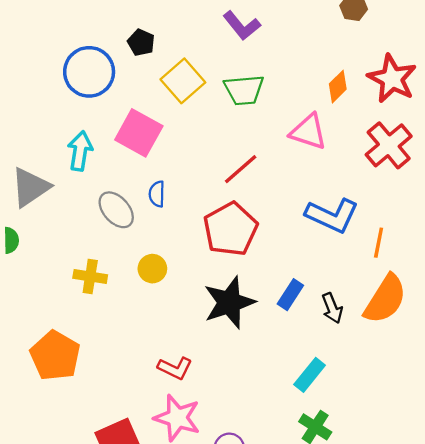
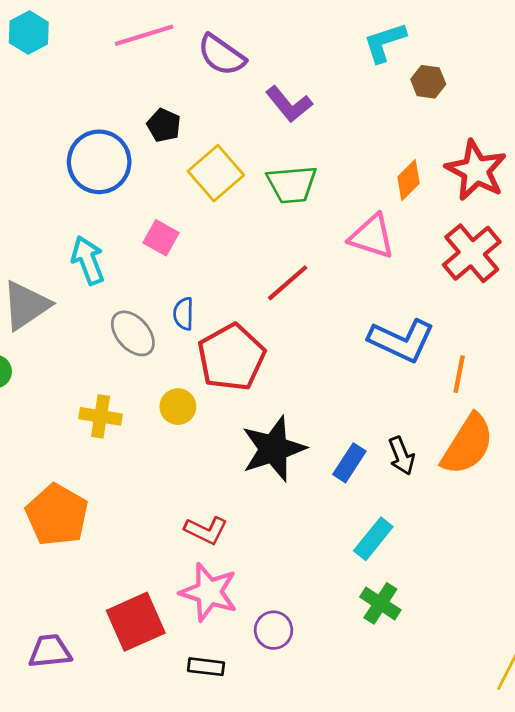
pink square: (139, 133) -> (161, 238), size x0.6
cyan arrow: (80, 151) -> (88, 260), turned -30
red pentagon: (230, 229) -> (231, 357), moved
blue rectangle: (290, 295) -> (349, 463), moved

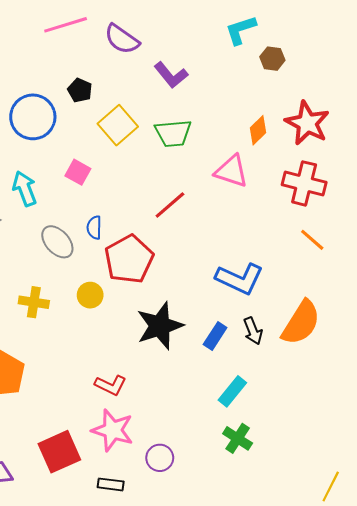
red cross: (472, 253) -> (304, 183), turned -36
blue L-shape: (401, 340) -> (240, 279), moved
orange line: (459, 374) -> (312, 240), moved, turned -60

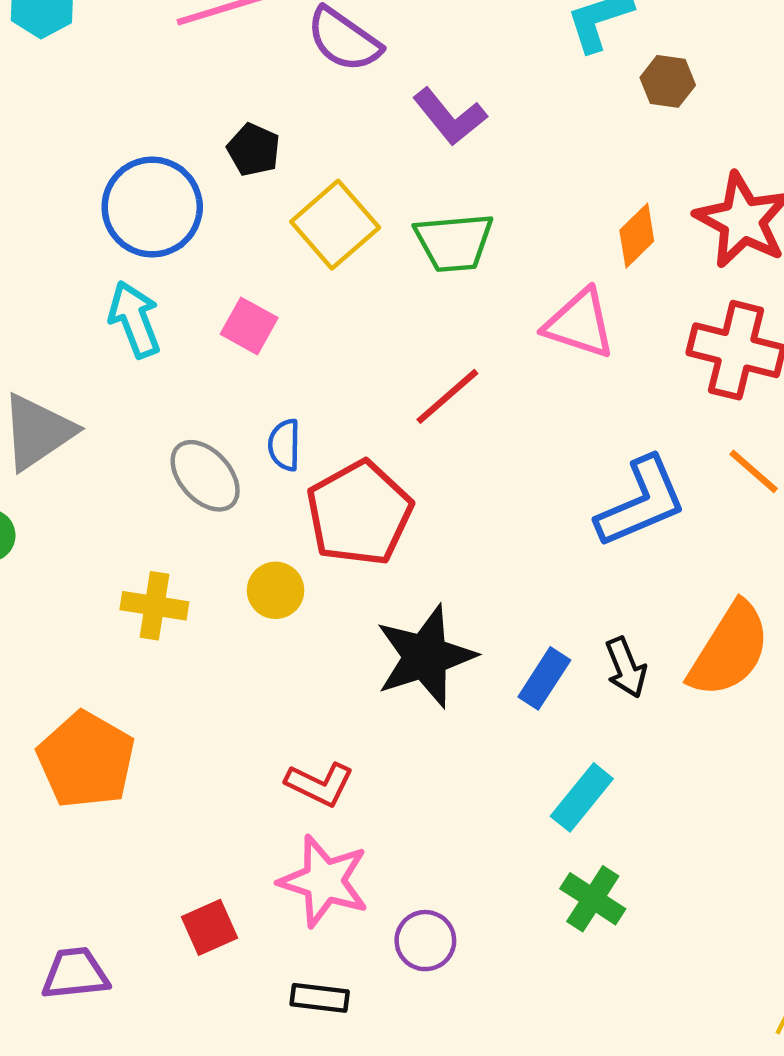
cyan arrow: (25, 189) -> (135, 319), moved
blue L-shape: (240, 279) -> (641, 502), moved, turned -48
red square: (59, 452) -> (209, 927), size x0.6

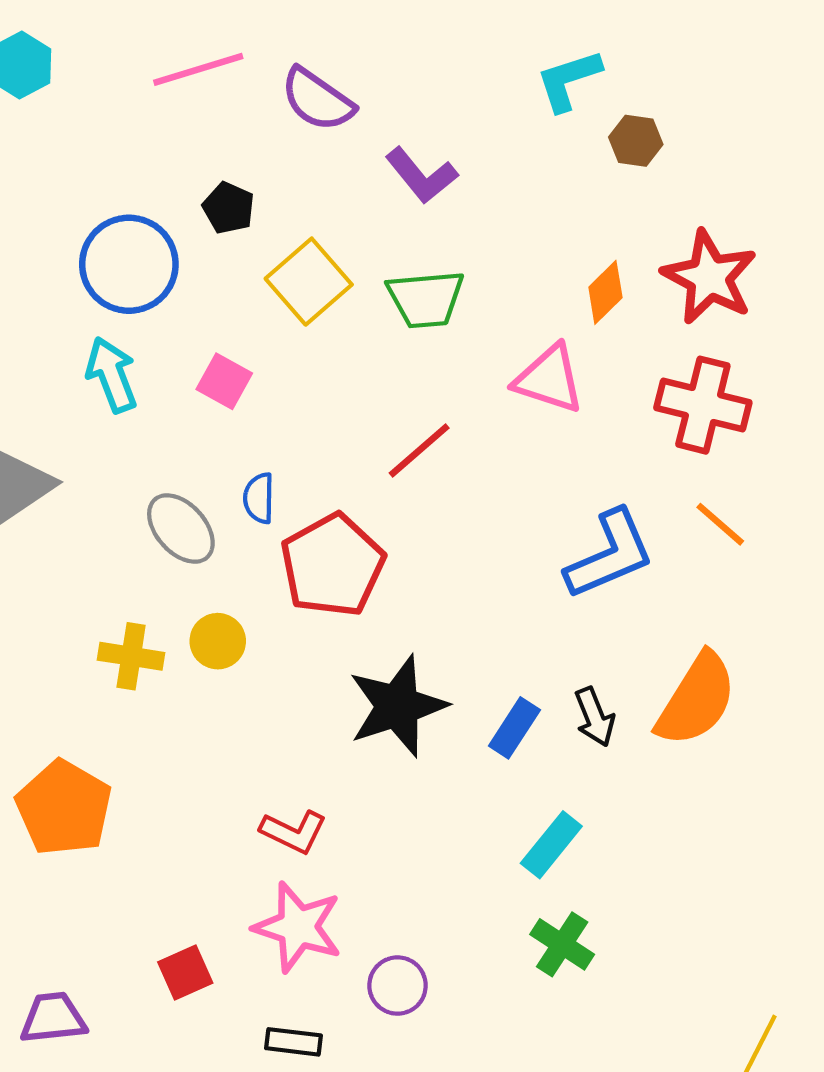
yellow circle: (276, 590) -> (218, 641), moved

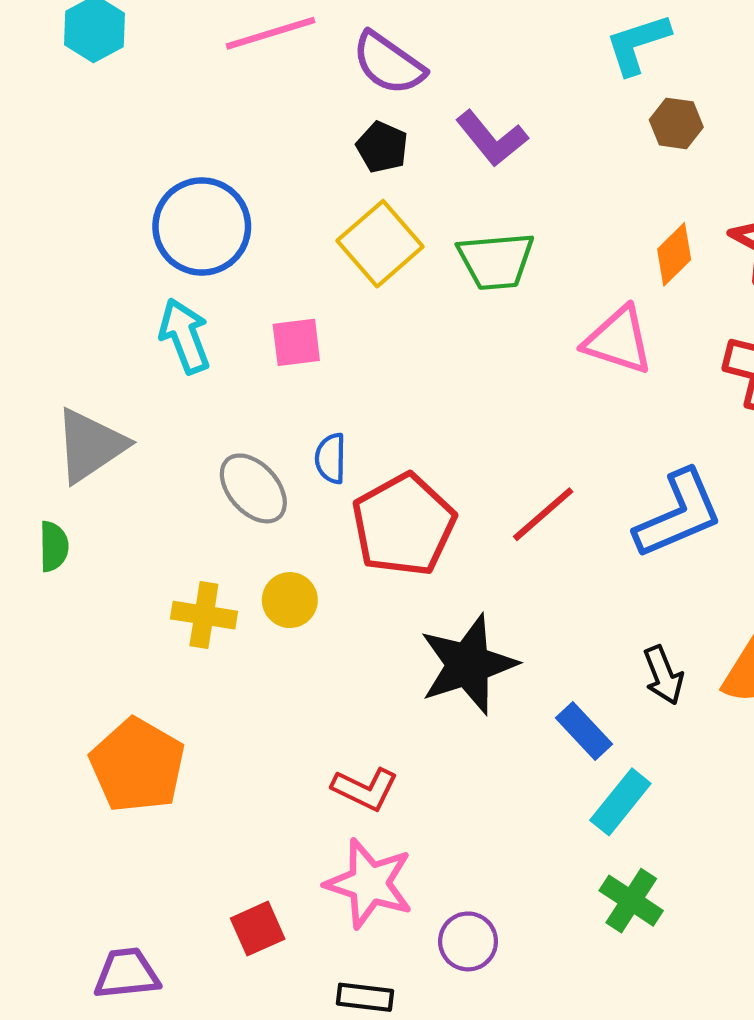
brown hexagon: (636, 141) -> (676, 123), moved
black pentagon: (229, 208) -> (382, 147), moved
pink square: (224, 381) -> (296, 342), turned -36
red line: (419, 451) -> (543, 514), moved
blue rectangle: (514, 728) -> (584, 731), moved, turned -76

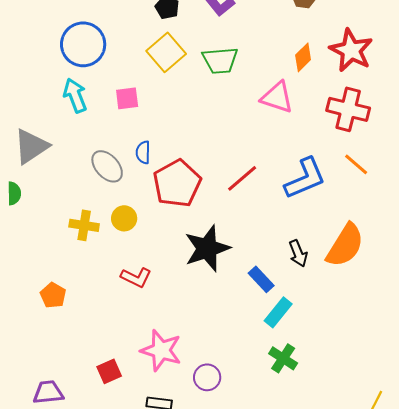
orange pentagon: (137, 765) -> (53, 295), size x0.6
red L-shape: (365, 789) -> (136, 277), moved

